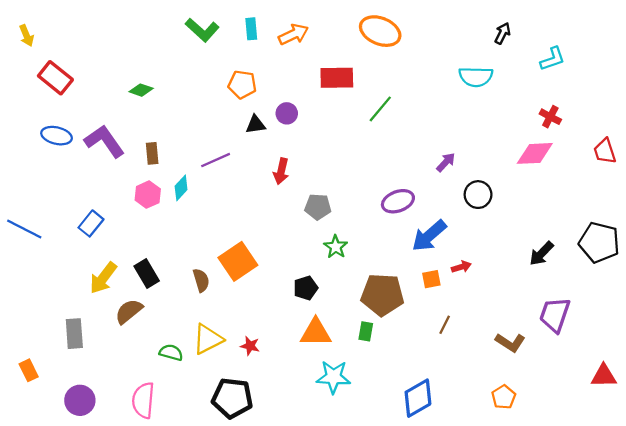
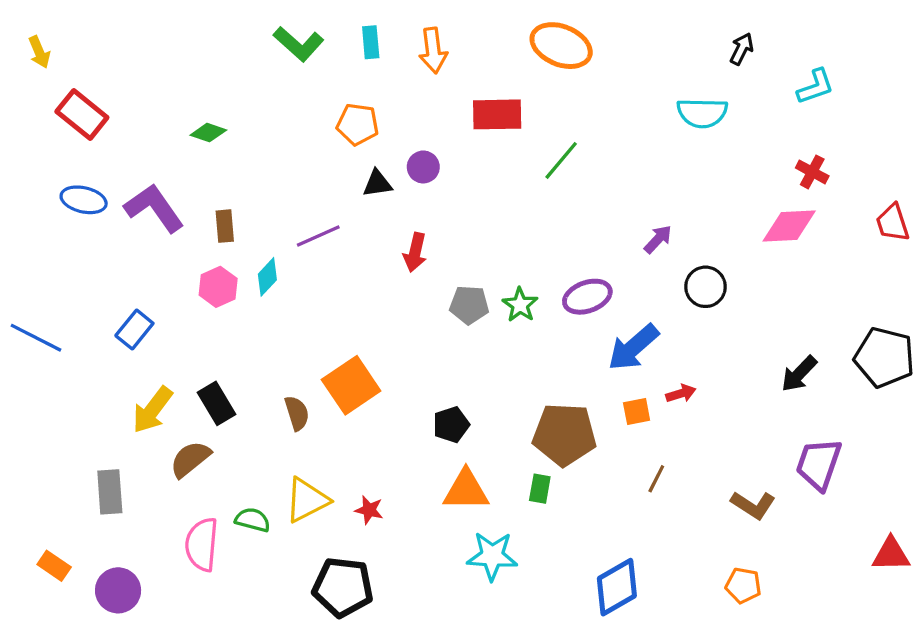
orange arrow: (293, 34) -> (433, 50), turned 108
green star: (336, 247) -> (520, 305), moved
orange rectangle: (29, 370) -> (54, 566), moved, turned -30
orange pentagon: (504, 397) -> (743, 585), turned -30
pink semicircle: (143, 400) -> (202, 544), moved

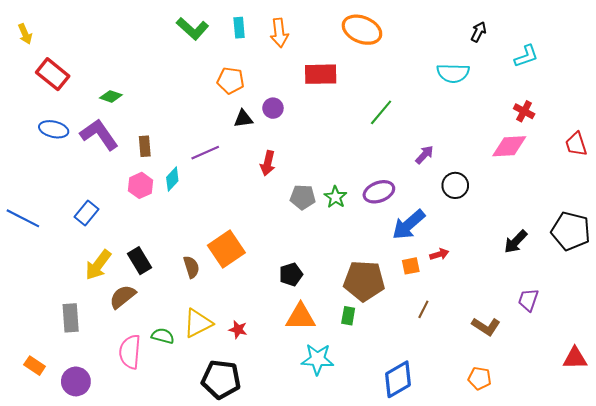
green diamond: (208, 133) -> (111, 96), moved
green line: (561, 160) -> (381, 112), moved
purple trapezoid: (819, 464) -> (528, 300), size x0.7

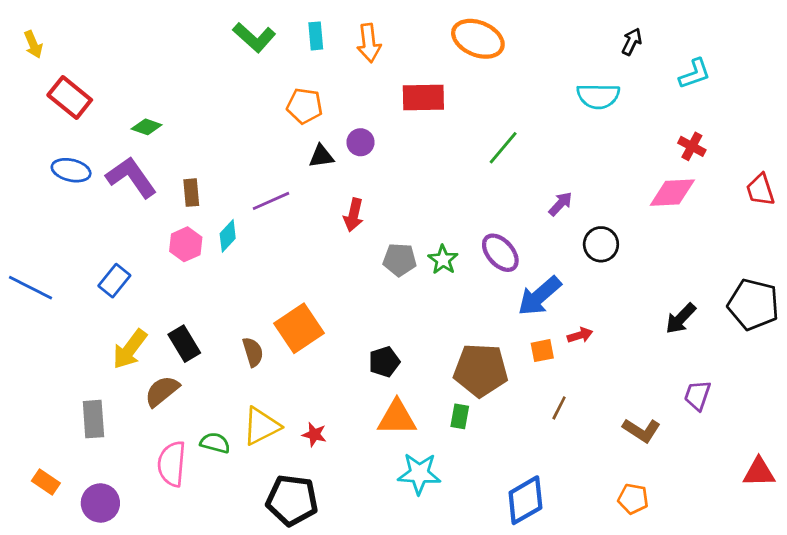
purple ellipse: (379, 192) -> (500, 253), turned 68

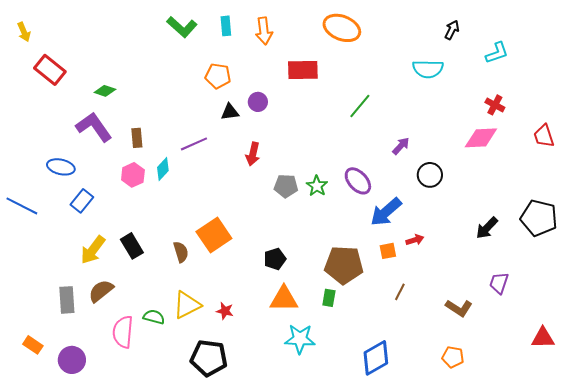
blue ellipse: (71, 170) -> (61, 167), moved
brown semicircle: (162, 391) -> (101, 291), moved

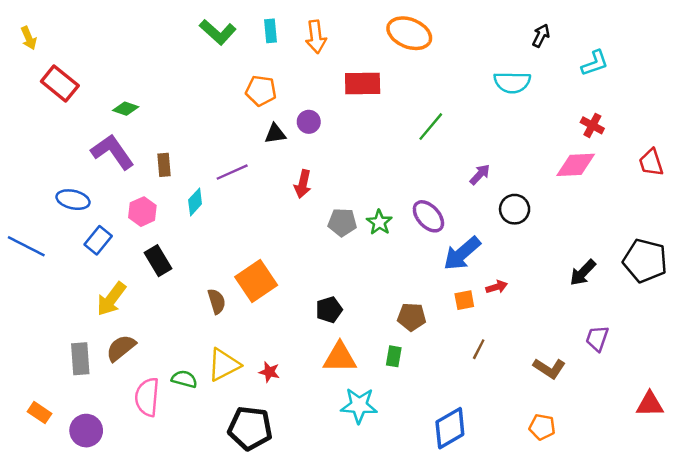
pink hexagon: (133, 175) -> (142, 212), moved
black rectangle: (132, 246) -> (158, 261), moved
brown pentagon: (344, 265) -> (412, 317), size x0.6

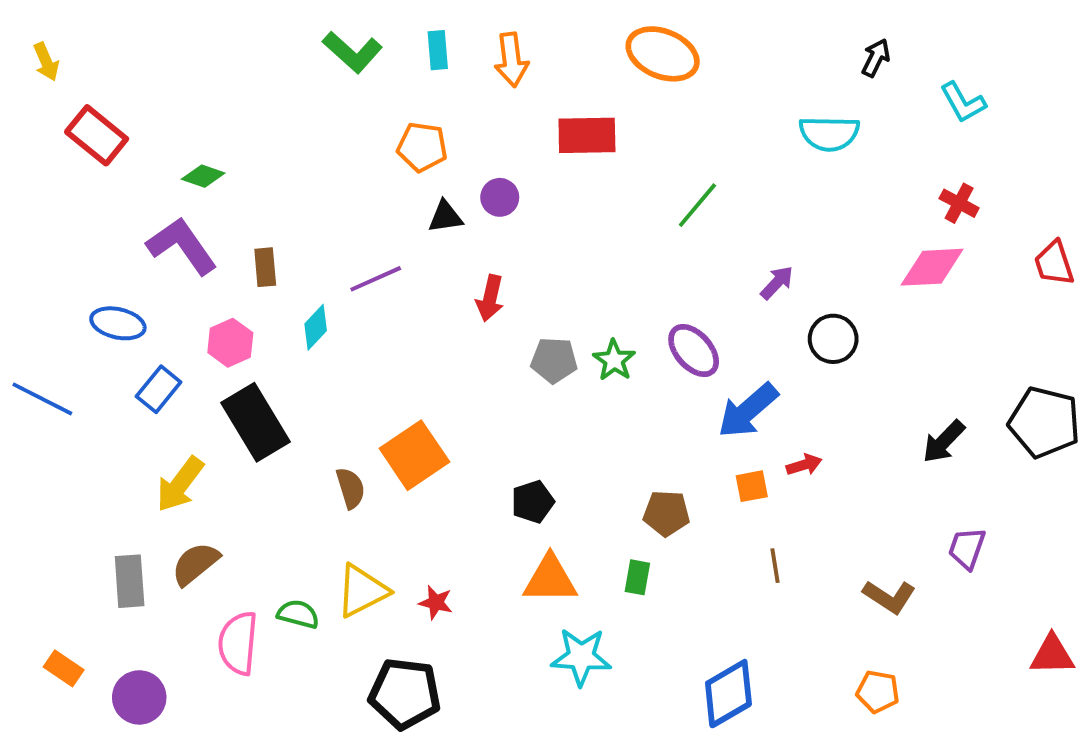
cyan L-shape: (595, 63) -> (963, 102), turned 80
black rectangle: (158, 261) -> (256, 422), size x1.5
brown line: (479, 349) -> (775, 566), turned -36

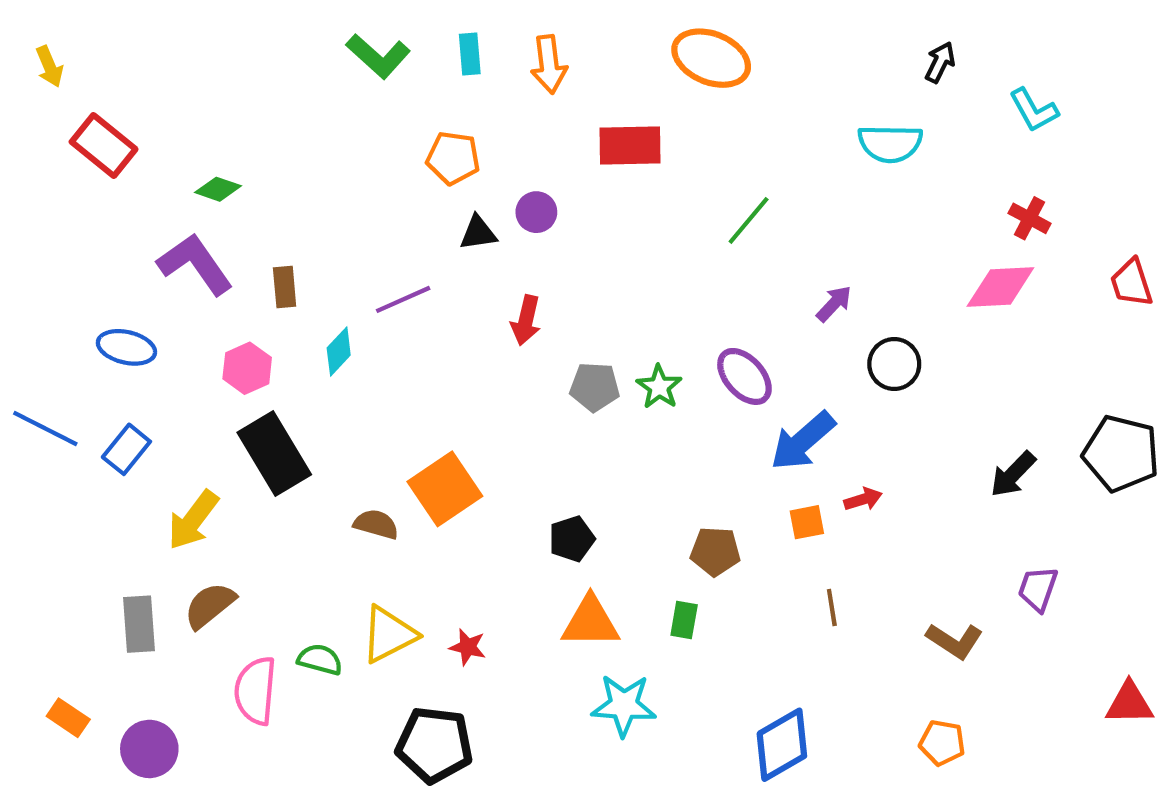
blue rectangle: (159, 389) -> (126, 449), moved
brown semicircle: (350, 488) -> (376, 524), turned -57

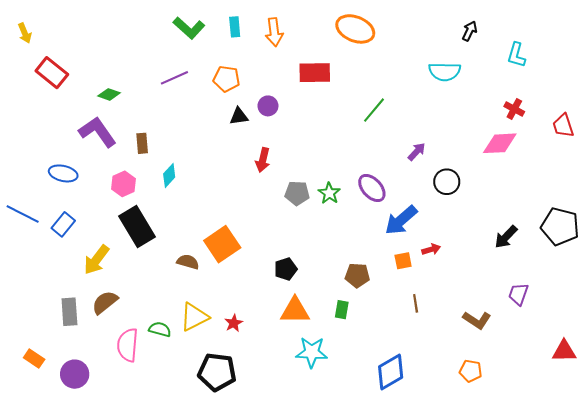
cyan L-shape: (1034, 110) -> (516, 55), turned 45
red trapezoid: (1131, 283) -> (563, 126), moved
purple line: (403, 299) -> (174, 78), moved
red star: (468, 647) -> (234, 323), turned 30

